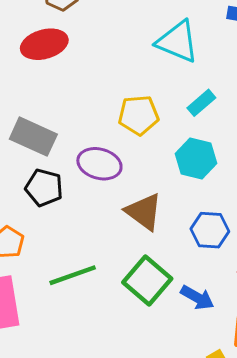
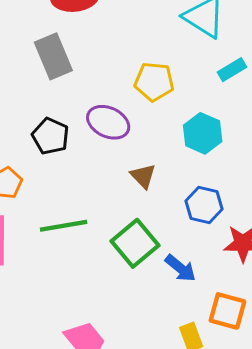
cyan rectangle: (201, 103) -> (232, 70), moved
gray rectangle: (33, 137) -> (53, 56), moved, turned 33
brown triangle: (144, 212) -> (143, 176), size x0.7

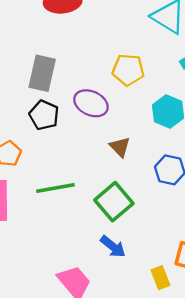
gray rectangle: (53, 56) -> (42, 73), moved, turned 36
blue arrow: (180, 268) -> (113, 247), moved

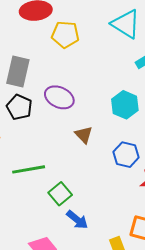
yellow pentagon: (128, 70) -> (65, 35), moved
green square: (114, 202) -> (60, 194), moved, size x0.7

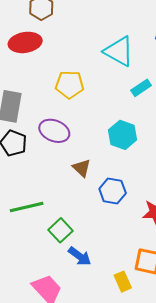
yellow pentagon: (65, 35) -> (70, 85), moved
blue hexagon: (126, 155) -> (113, 191), moved

